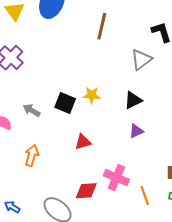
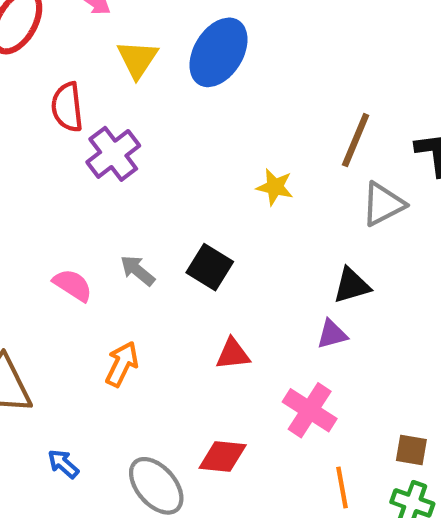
brown line: (102, 26) -> (356, 140), moved
yellow star: (92, 95) -> (275, 187), moved
purple triangle: (136, 131) -> (332, 334), moved
pink cross: (116, 178) -> (310, 410), moved

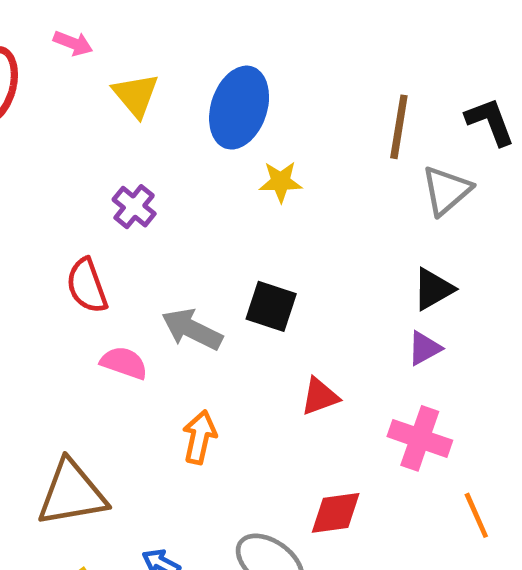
blue ellipse: (218, 52) -> (239, 108), moved
red semicircle: (67, 107) -> (87, 286), moved
purple cross: (113, 154) -> (134, 207), size x0.7
yellow star: (275, 187) -> (281, 182), moved
gray arrow: (138, 270) -> (192, 329), size x1.4

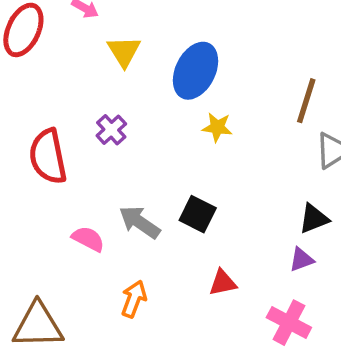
red semicircle: (87, 286) -> (48, 157), moved, size x1.4

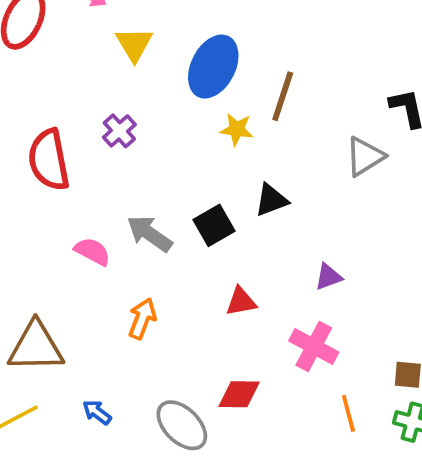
brown line: (306, 101) -> (283, 96), moved
black square: (198, 214) -> (214, 225), turned 33
black triangle: (314, 219) -> (271, 200), moved

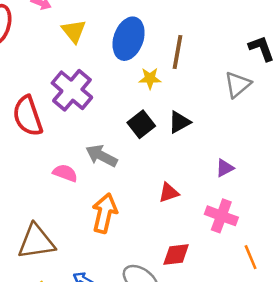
purple cross: (119, 131) -> (72, 90), size x1.8
black square: (214, 225) -> (141, 124), moved
orange arrow: (142, 319) -> (105, 213), size x1.4

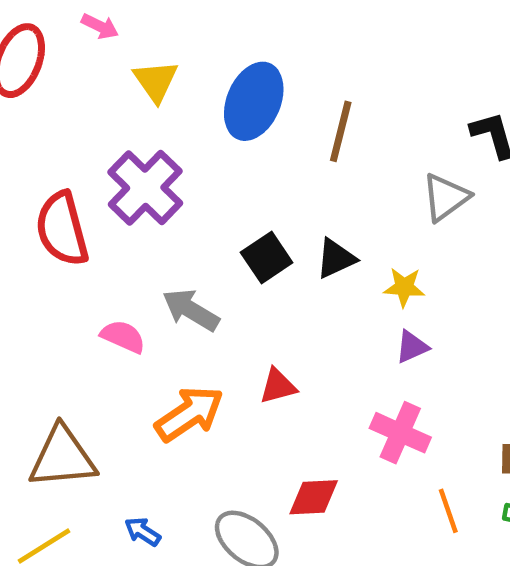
yellow star: (150, 78) -> (404, 287), moved
red triangle: (169, 193) -> (278, 386), moved
orange arrow: (105, 213) -> (189, 414), turned 39

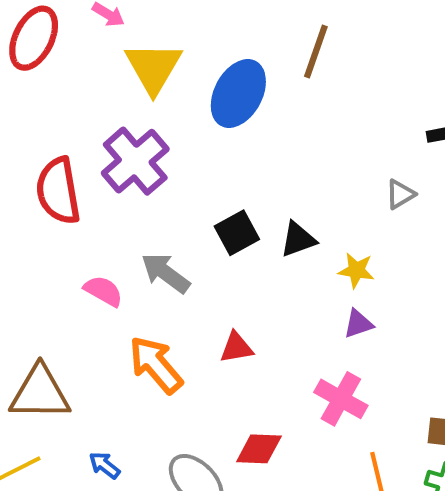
yellow triangle: (156, 81) -> (153, 68), size x1.4
brown line: (341, 131) -> (316, 52), moved
gray triangle: (446, 197) -> (400, 194), size x0.7
orange arrow: (189, 414) -> (156, 365), turned -102

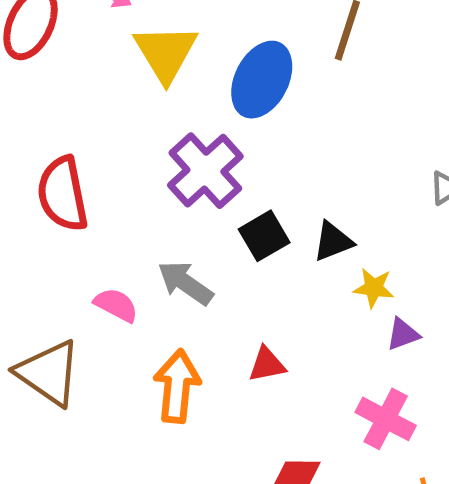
purple cross: (135, 161) -> (205, 171), moved
yellow star: (356, 270) -> (374, 288), moved
orange arrow: (156, 365) -> (177, 386), turned 48
brown triangle: (40, 393) -> (49, 373), moved, turned 36

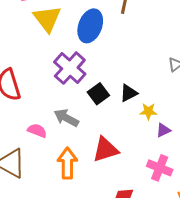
red triangle: (267, 364) -> (105, 150), size x1.6

